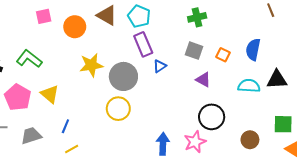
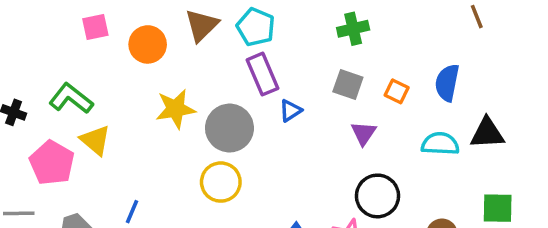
brown triangle: (107, 15) -> (202, 25), turned 45
purple triangle: (203, 80) -> (364, 133), turned 35
yellow triangle: (50, 94) -> (95, 140), moved

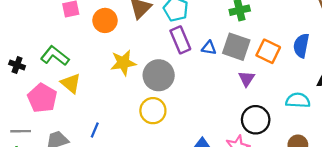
gray square: (348, 85) -> (236, 47), size x1.4
orange square: (397, 91) -> (268, 51), size x1.5
blue triangle: (290, 111) -> (209, 48), moved, turned 42
cyan semicircle: (440, 144) -> (298, 100), moved

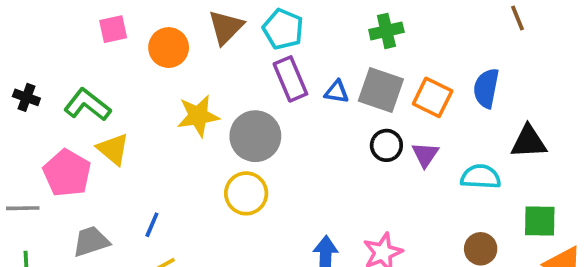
black cross: (17, 65) -> (26, 97), moved
purple triangle: (247, 79) -> (425, 155), moved
black circle: (256, 120) -> (386, 145), moved, size x0.7
gray line: (21, 131) -> (23, 208), moved

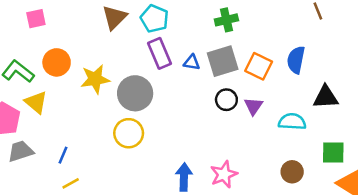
orange circle: (169, 48) -> (57, 62), moved
gray square: (381, 90) -> (223, 61), turned -36
gray trapezoid: (91, 241) -> (21, 151), moved

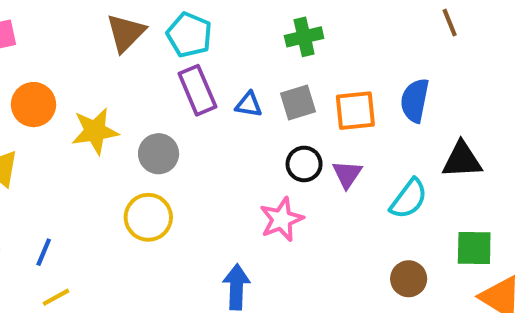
gray square: (223, 61) -> (298, 102), size x0.7
orange square: (259, 66) -> (355, 111), turned -32
gray circle: (135, 93) -> (159, 154), size x0.7
cyan semicircle: (292, 122) -> (409, 199), turned 124
pink star: (224, 174) -> (282, 219), moved

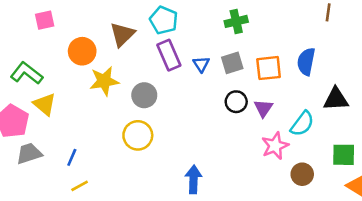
brown line: (450, 23) -> (328, 12), turned 30
brown triangle: (126, 33) -> (122, 34), moved
orange circle: (33, 105) -> (82, 51), moved
blue triangle: (249, 105) -> (201, 64), turned 48
pink star: (282, 219) -> (275, 146), moved

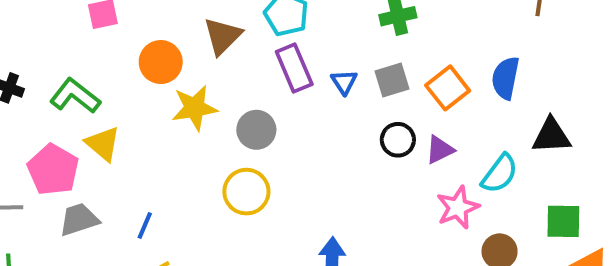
orange square: (269, 68) -> (448, 88), turned -32
purple triangle: (263, 108) -> (440, 150), turned 30

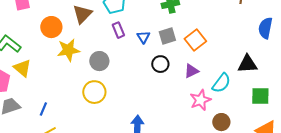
purple rectangle: (294, 68) -> (118, 30), size x0.7
blue semicircle: (506, 78) -> (265, 28), moved
black circle: (398, 140) -> (160, 64), moved
green square: (563, 221) -> (260, 96), moved

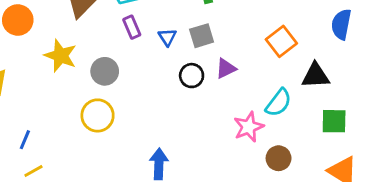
orange circle: (51, 27) -> (18, 20), moved
orange square: (195, 40) -> (281, 41), moved
yellow star: (68, 50) -> (60, 56), turned 30
purple triangle: (191, 71) -> (226, 68), moved

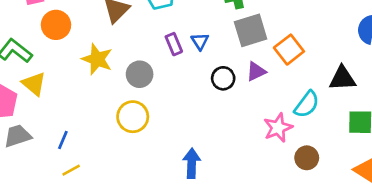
purple rectangle: (132, 27) -> (174, 44), moved
gray square: (202, 36) -> (251, 30), moved, size x1.4
orange square: (281, 41) -> (289, 50), moved

